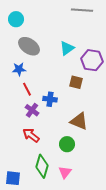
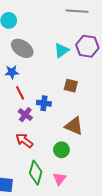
purple hexagon: (92, 60) -> (87, 46), moved

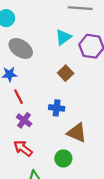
cyan triangle: (61, 50) -> (63, 37), moved
brown square: (71, 86) -> (66, 73), moved, turned 32
blue cross: (44, 103) -> (57, 108), moved

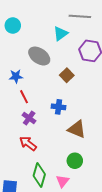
cyan triangle: (63, 37) -> (61, 34), moved
gray ellipse: (21, 48) -> (39, 56), moved
green circle: (63, 158) -> (75, 161), moved

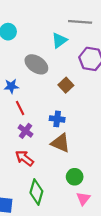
brown triangle: (77, 129) -> (60, 143), moved
pink triangle: (63, 181) -> (83, 199), moved

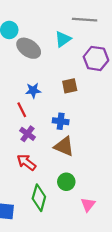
gray ellipse: (36, 64) -> (29, 48), moved
brown square: (66, 85) -> (70, 86), turned 32
blue star: (11, 86) -> (33, 90), moved
green circle: (75, 177) -> (66, 182), moved

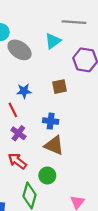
green circle: (66, 182) -> (47, 175), moved

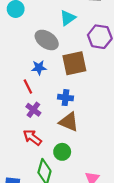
gray ellipse: (20, 50) -> (47, 40), moved
brown square: (60, 87) -> (74, 63), size x1.6

